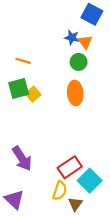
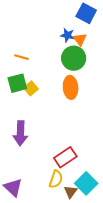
green circle: (79, 62) -> (74, 58), size x1.5
purple arrow: (22, 158) -> (20, 133), moved, turned 35
cyan square: (90, 181) -> (86, 183), moved

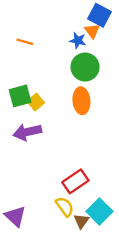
orange triangle: (80, 39) -> (92, 31), moved
orange line: (21, 57) -> (25, 42), moved
purple arrow: (20, 133) -> (27, 132), moved, turned 75
yellow semicircle: (56, 179) -> (65, 207), turned -54

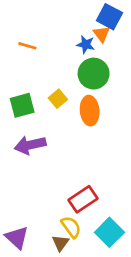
yellow square: (36, 102) -> (58, 99), moved
brown triangle: (81, 221) -> (61, 243), moved

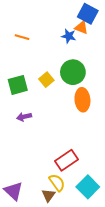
orange triangle: (102, 34) -> (81, 28), turned -32
green circle: (94, 74) -> (73, 72), moved
orange ellipse: (90, 111) -> (82, 100), moved
purple arrow: (30, 145) -> (24, 117), size x0.6

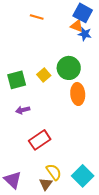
blue star: (69, 36) -> (85, 34), moved
orange line: (22, 37) -> (37, 17), moved
red rectangle: (67, 160) -> (40, 140), moved

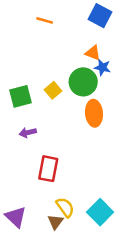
orange triangle: (77, 26) -> (93, 53), moved
blue star: (85, 34) -> (102, 67), moved
red rectangle: (40, 140) -> (48, 169), turned -45

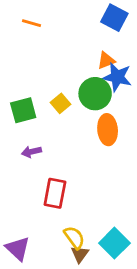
orange line: (45, 20) -> (31, 23), moved
orange triangle: (93, 53) -> (106, 60), turned -42
blue star: (102, 67) -> (117, 77), size x1.5
brown triangle: (55, 222) -> (80, 254), moved

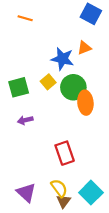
blue star: (117, 77) -> (62, 59), moved
green circle: (95, 94) -> (73, 87), moved
red rectangle: (55, 193) -> (65, 153), moved, turned -30
purple triangle: (18, 249) -> (26, 193), moved

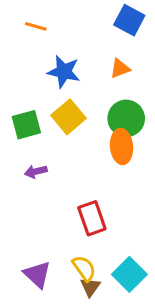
blue star: (62, 59) -> (64, 72), moved
yellow square: (48, 82) -> (68, 117), size x1.5
green circle: (73, 87) -> (126, 118), moved

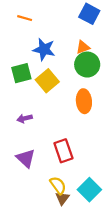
green circle: (126, 118) -> (87, 65), moved
green square: (26, 125) -> (21, 73), moved
purple triangle: (37, 274) -> (26, 158), moved

